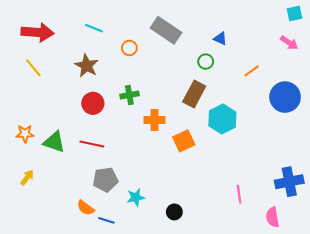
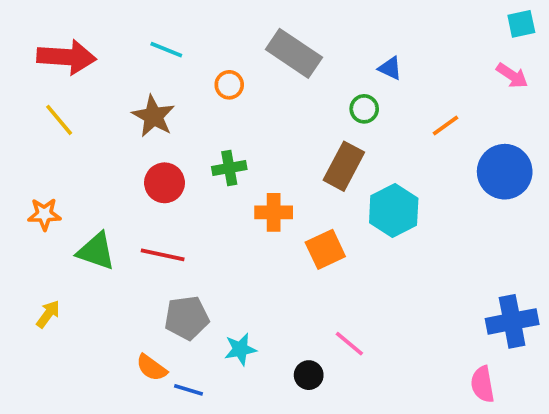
orange star: (25, 134) -> (44, 214), moved
pink line: (239, 194) -> (349, 344), moved, turned -42

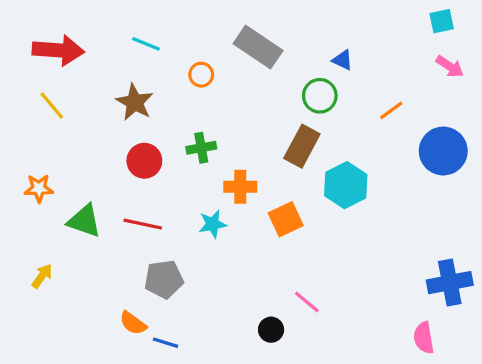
cyan square: (521, 24) -> (442, 21), moved
green circle: (364, 109) -> (320, 96), size x1.4
cyan star: (240, 349) -> (213, 224), moved

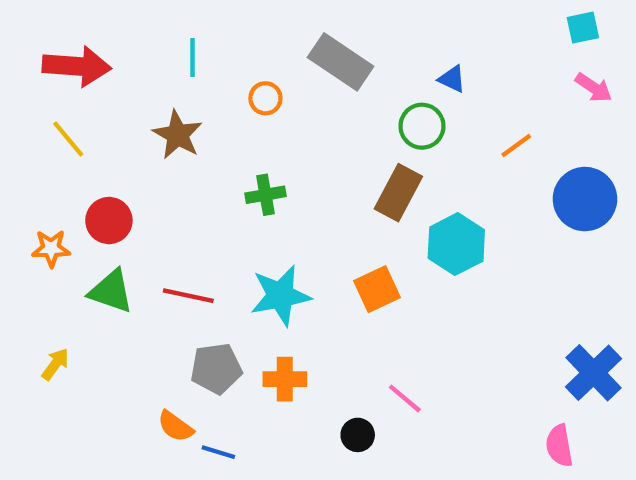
cyan line: (146, 44) -> (193, 58), turned 68
red circle: (144, 161) -> (109, 221), moved
orange cross: (240, 187) -> (285, 379), moved
cyan star: (213, 224) -> (280, 296), size x1.6
blue cross: (450, 283) -> (594, 373), turned -33

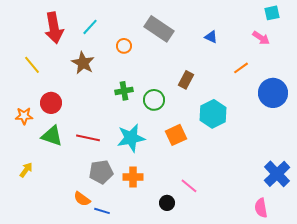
cyan line: (193, 58) -> (90, 27), turned 42
red arrow: (77, 66) -> (54, 28), moved, turned 76
pink arrow: (594, 88) -> (261, 38), moved
green circle: (422, 126) -> (154, 100), moved
brown rectangle: (398, 193) -> (186, 80), moved, size x0.7

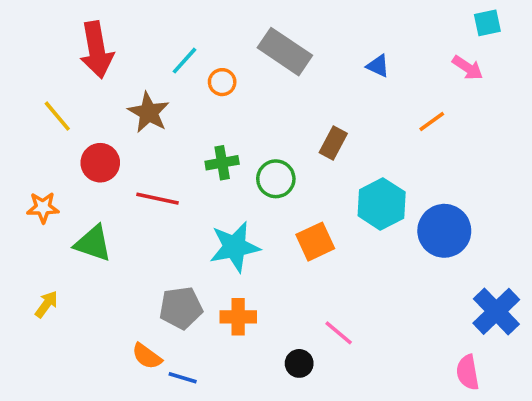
cyan line: (90, 27) -> (184, 61), moved
blue circle: (273, 93) -> (444, 231), moved
red circle: (51, 103) -> (100, 163), moved
red line: (88, 138) -> (158, 199), moved

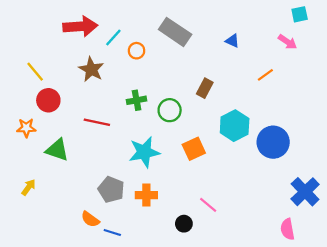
red arrow: (97, 50) -> (80, 26), moved, turned -84
red circle: (100, 163) -> (48, 100), moved
gray pentagon: (181, 308) -> (111, 190), turned 30

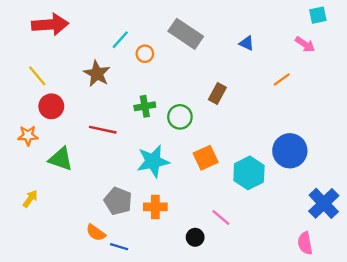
red arrow: (80, 26) -> (50, 24), moved
cyan hexagon: (235, 126) -> (249, 173), moved

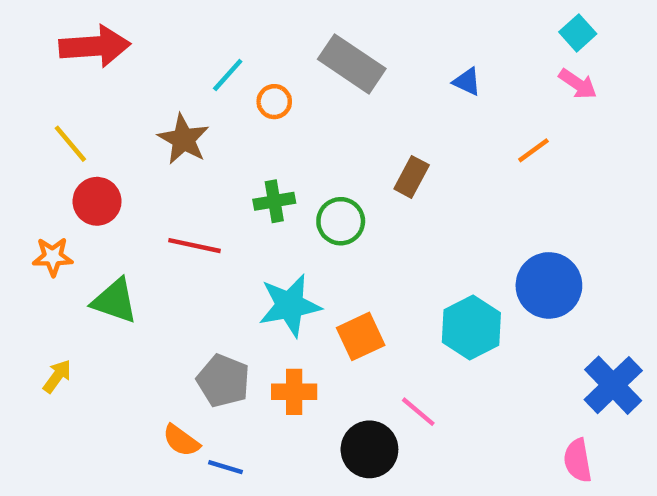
cyan square: (318, 15) -> (578, 33), moved, turned -30
orange square: (206, 158) -> (361, 336), moved
black circle: (195, 237) -> (369, 449), size x1.6

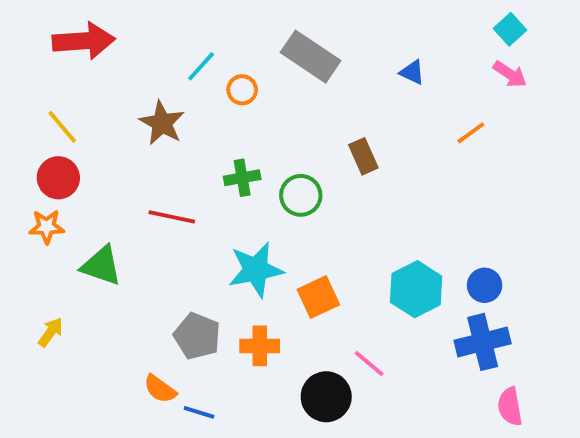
brown rectangle: (412, 177) -> (363, 156), turned -52
red circle: (97, 201) -> (58, 178), moved
blue circle: (549, 285) -> (485, 285), moved, size x0.6
blue cross: (613, 385) -> (483, 342), moved, turned 30

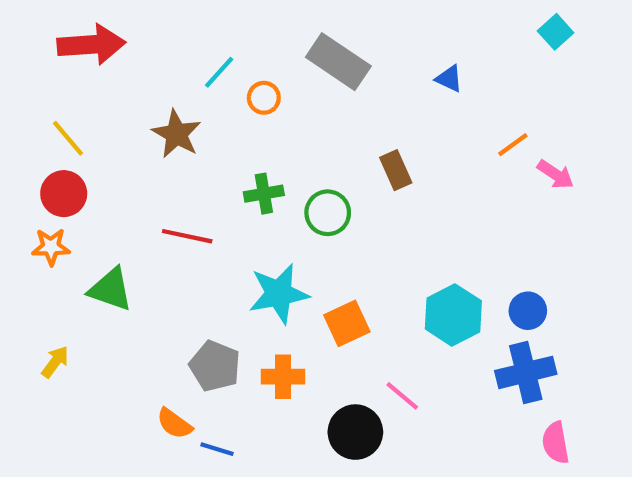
pink arrow: (510, 74) -> (556, 174), moved

